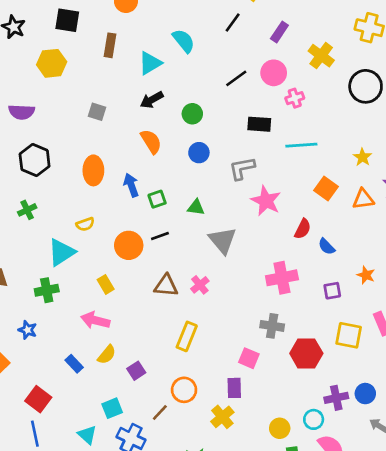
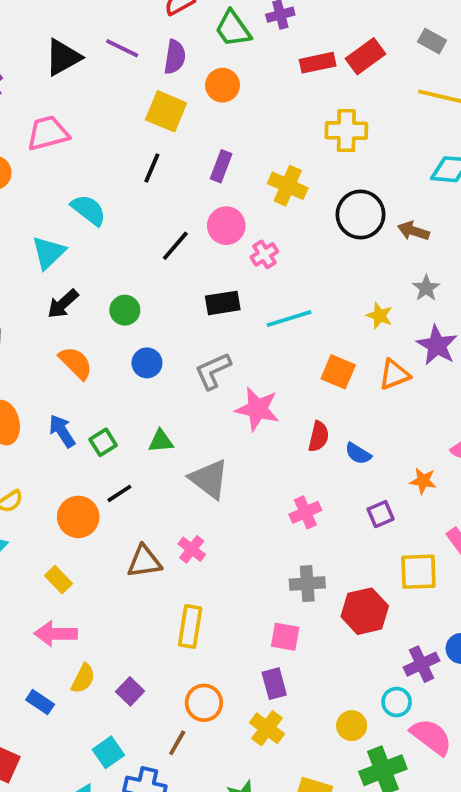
pink cross: (282, 278) -> (305, 512), size x0.7

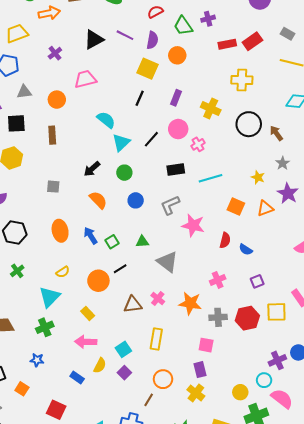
brown arrow: (413, 231) -> (276, 133), turned 35
cyan triangle: (49, 253) -> (121, 142), moved
orange star: (423, 481) -> (190, 303), moved, size x1.6
red hexagon: (365, 611) -> (247, 318), moved
cyan square: (108, 752) -> (123, 349), moved

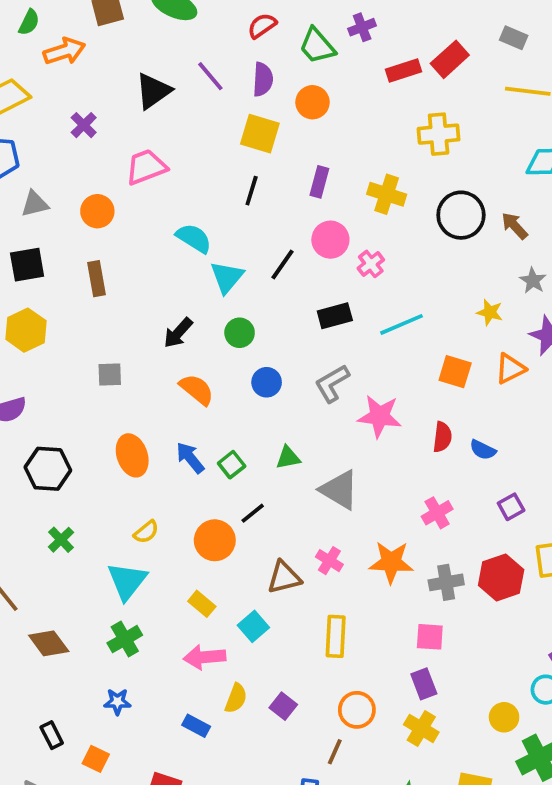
purple line: (125, 35) -> (210, 76), turned 30
cyan square: (123, 349) -> (253, 626), moved

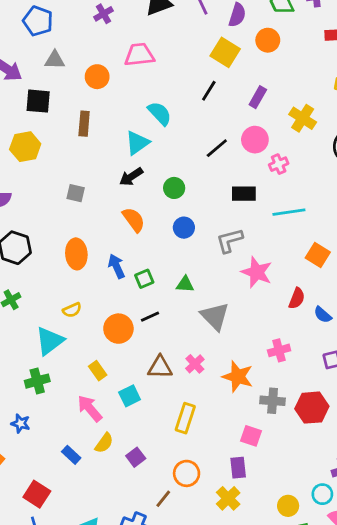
cyan triangle: (227, 277) -> (137, 143), moved
pink arrow: (204, 657) -> (90, 408), turned 40

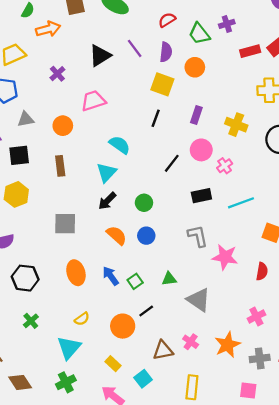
gray square: (76, 193) -> (65, 224), size x1.5
blue circle: (184, 228) -> (146, 236), moved
gray L-shape: (229, 240) -> (198, 236), turned 105
orange star: (238, 377) -> (227, 345), turned -30

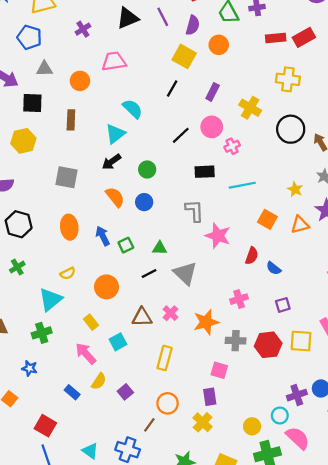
black line: (146, 311) -> (149, 274), moved

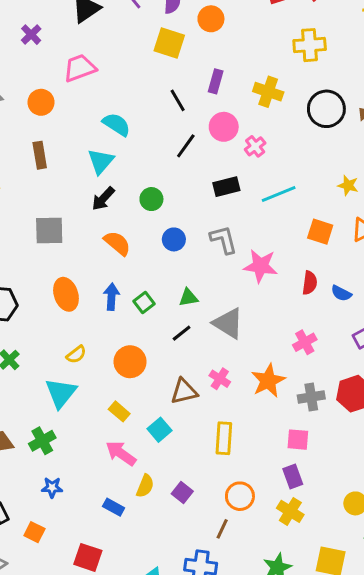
black line: (172, 88) -> (178, 100), moved, turned -48
blue circle: (144, 202) -> (174, 239), moved
blue arrow: (103, 236) -> (111, 297), turned 42
green cross: (42, 333) -> (42, 441), moved

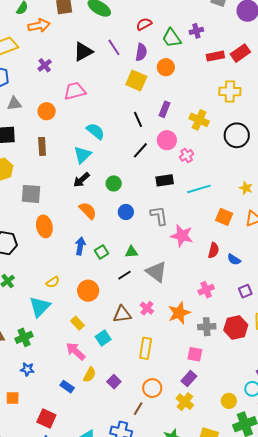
gray square: (49, 231) -> (31, 194), moved
orange ellipse: (66, 294) -> (44, 226), moved
purple rectangle: (293, 476) -> (189, 379), turned 56
orange square: (34, 532) -> (13, 398), turned -32

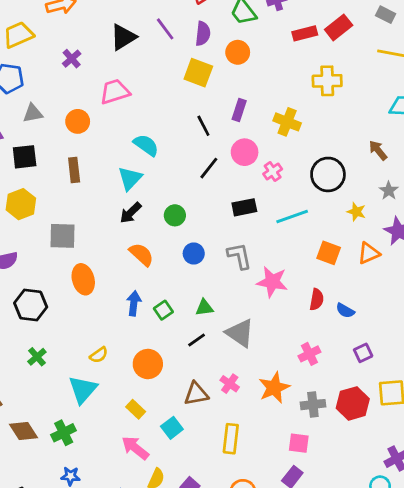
black circle: (237, 135) -> (328, 174), moved

